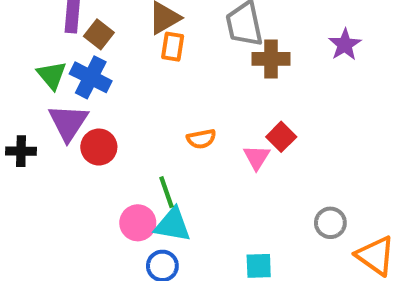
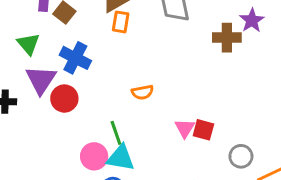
brown cross: (271, 59) -> (227, 38), moved
blue cross: (91, 77) -> (75, 58), moved
red square: (281, 137) -> (203, 130), moved, turned -30
pink triangle: (257, 157) -> (185, 128), moved

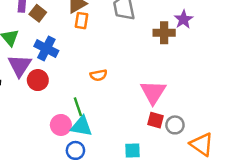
pink triangle: (185, 128) -> (153, 92), moved, size x1.6
red square: (203, 130) -> (156, 120), moved

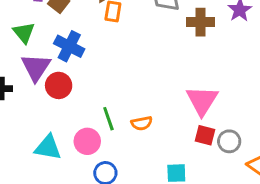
brown cross: (164, 33) -> (200, 22), moved
orange semicircle: (99, 75) -> (142, 123), moved
cyan triangle: (82, 126) -> (48, 147), moved

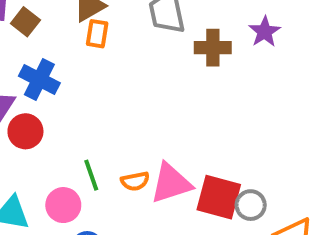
pink triangle: (202, 101) -> (171, 183), moved, turned 40
red square: (205, 135) -> (219, 197), size x1.6

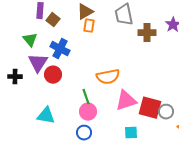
orange semicircle: (135, 181) -> (108, 77), moved, size x1.6
pink circle: (63, 205) -> (88, 112), moved

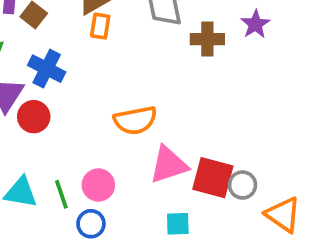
green line: (86, 97) -> (61, 194), moved

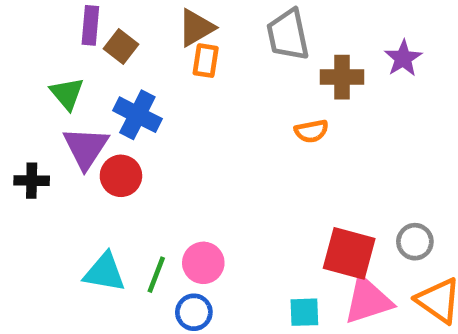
orange semicircle: (135, 120) -> (311, 131), moved, size x0.6
pink triangle: (169, 165) -> (368, 300), moved
gray circle: (242, 185) -> (415, 242), moved
green line: (61, 194) -> (156, 275), turned 40

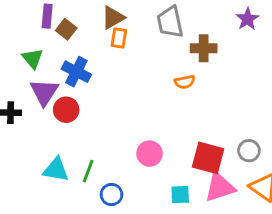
purple star: (403, 58) -> (248, 19), moved
pink circle: (203, 263) -> (150, 154), moved

